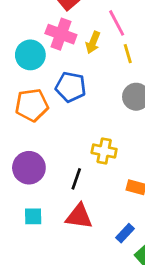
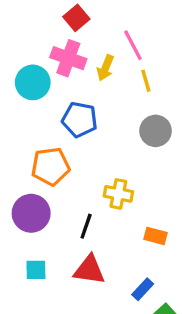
orange pentagon: (32, 105) -> (51, 166), moved

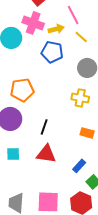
yellow arrow: (105, 68) -> (56, 29), turned -126
yellow line: (146, 81) -> (81, 37), turned -32
blue pentagon: (80, 120) -> (52, 52), moved
yellow cross: (118, 194) -> (80, 98), moved

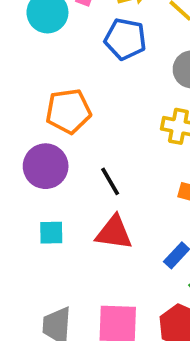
black line: (44, 127) -> (110, 181), turned -49

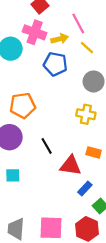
red triangle: (114, 233) -> (71, 166), moved

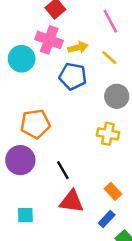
pink line: (78, 24) -> (110, 21), moved
orange rectangle: (94, 152) -> (113, 191), moved, turned 32
red triangle: (71, 166) -> (72, 201), moved
cyan square: (13, 175) -> (25, 215), moved

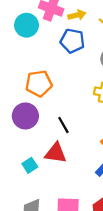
red triangle: (72, 201) -> (56, 153), moved
cyan square: (25, 215) -> (30, 165), turned -32

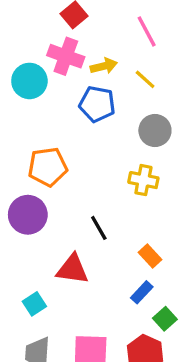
black line: (63, 125) -> (99, 228), moved
cyan square: (30, 165) -> (34, 304), moved

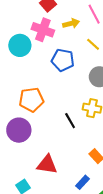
yellow arrow: (104, 66) -> (71, 23), moved
black line: (99, 228) -> (70, 121), moved
blue rectangle: (142, 292) -> (83, 182), moved

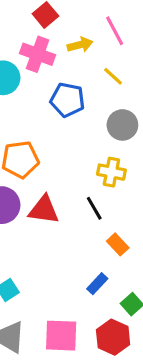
black line: (70, 121) -> (94, 208), moved
red triangle: (47, 165) -> (44, 210), moved

